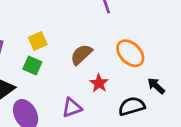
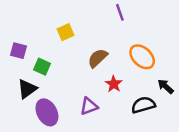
yellow square: (38, 41) -> (65, 32), moved
green square: (32, 65) -> (42, 67), moved

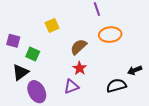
orange ellipse: (142, 57) -> (110, 35), moved, turned -50
red star: (114, 84) -> (80, 68), moved
black arrow: (166, 86) -> (135, 70), turned -64

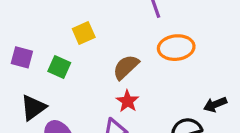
green square: (33, 54) -> (59, 67), moved

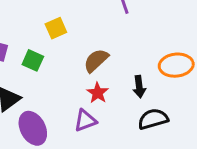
orange ellipse: (176, 48) -> (176, 65), moved
black arrow: (215, 104) -> (139, 87), moved, turned -75

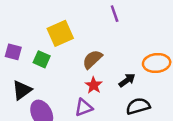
yellow square: (56, 28) -> (60, 33), size x1.5
black arrow: (139, 87) -> (127, 80), turned -119

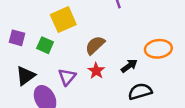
purple triangle: (84, 107) -> (67, 77), moved, turned -30

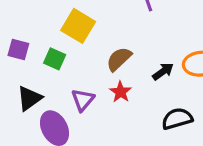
yellow square: (63, 20) -> (78, 26), turned -35
black arrow: (129, 66) -> (163, 72), moved

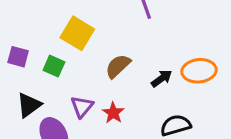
red star: (121, 92) -> (113, 113), moved

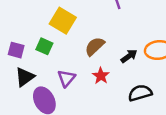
purple square: (18, 57) -> (16, 50), moved
red star: (113, 113) -> (101, 76), moved

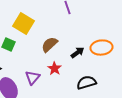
purple triangle: (66, 78) -> (32, 78), moved

